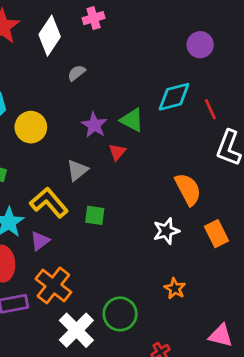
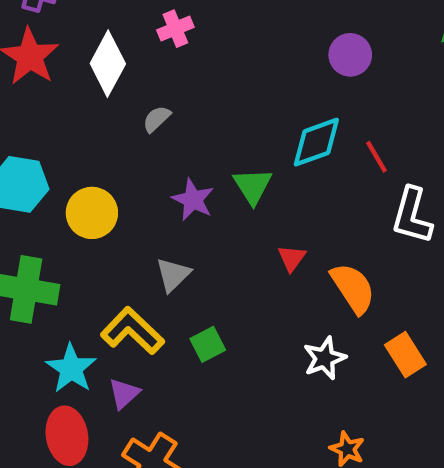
green triangle: (132, 120) -> (253, 186), turned 35
red triangle: (117, 152) -> (292, 258), moved
green square: (95, 215) -> (208, 344), turned -30

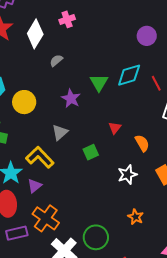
green triangle: (253, 186) -> (99, 83), moved
orange semicircle: (353, 288) -> (142, 143), size x0.7
green square: (208, 344) -> (91, 152), moved

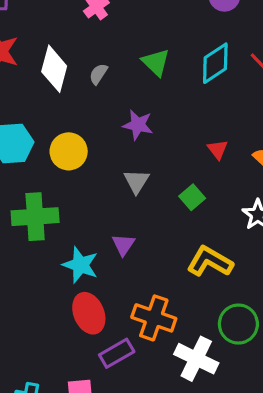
white diamond: (35, 34) -> (54, 69), moved
green triangle: (99, 83) -> (156, 62), moved
yellow L-shape: (40, 157) -> (210, 262), moved
purple triangle: (34, 186) -> (123, 245), moved

